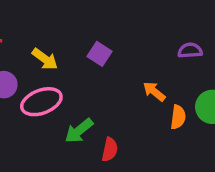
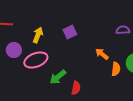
purple square: (99, 54) -> (70, 32), turned 32
yellow arrow: (45, 59) -> (38, 35), turned -105

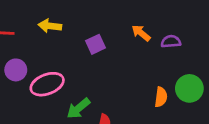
yellow arrow: (38, 35) -> (50, 26), moved, turned -105
orange arrow: (102, 54) -> (141, 33), moved

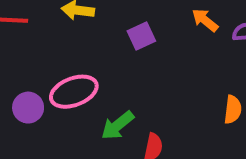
purple circle: (16, 70) -> (28, 108), moved

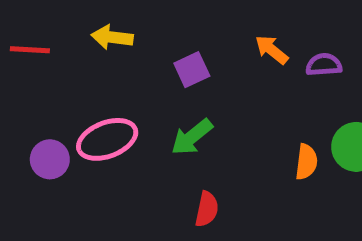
green arrow: (117, 125) -> (192, 137), moved

